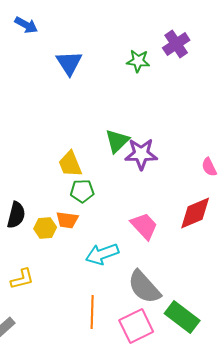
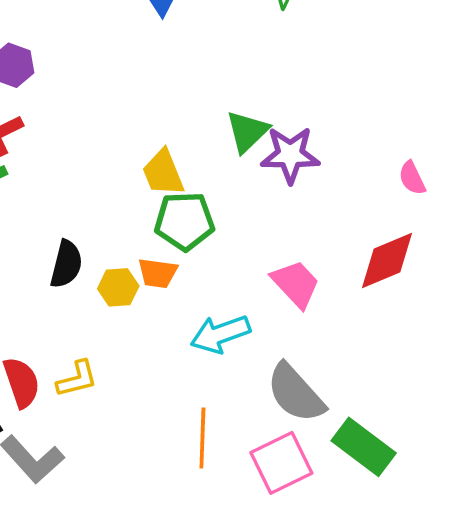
green pentagon: (82, 191) -> (185, 221), size x1.4

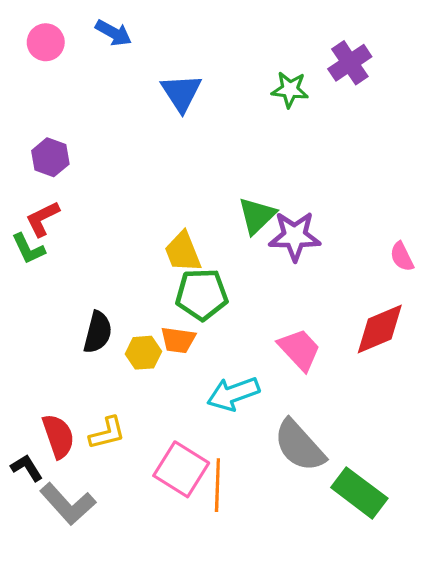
pink square: (281, 463) -> (181, 469), moved, turned -32

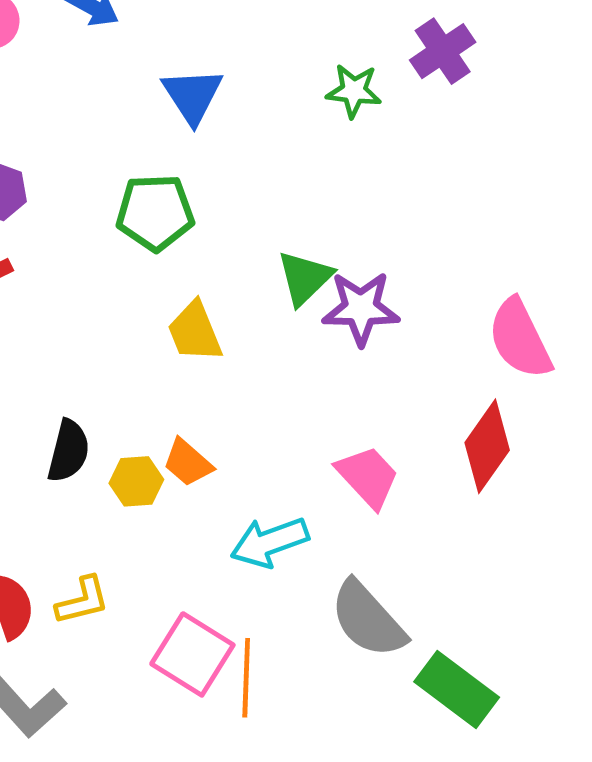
pink semicircle: (402, 257) -> (520, 339), size x1.8
green pentagon: (202, 294) -> (155, 212), moved
red diamond: (380, 329) -> (487, 446), turned -32
orange trapezoid: (178, 340) -> (188, 463), turned 33

